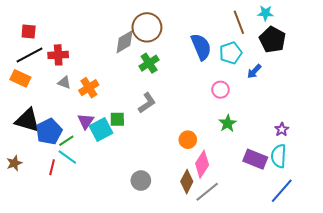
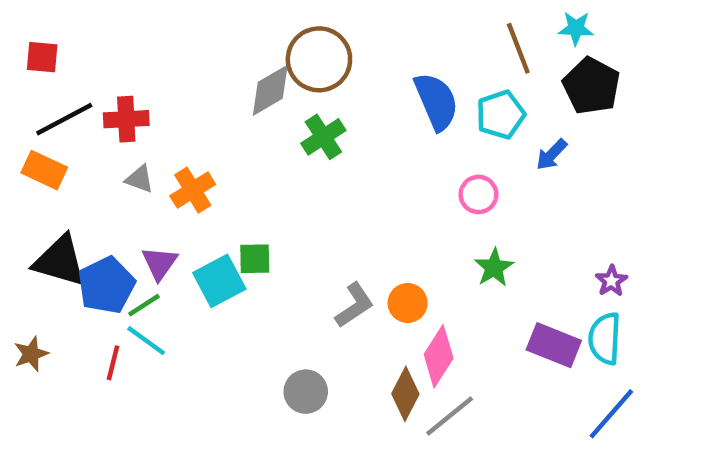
red square: (29, 31) -> (42, 57), moved
gray L-shape: (147, 103) -> (354, 305), moved
purple triangle: (86, 121) -> (159, 263), moved

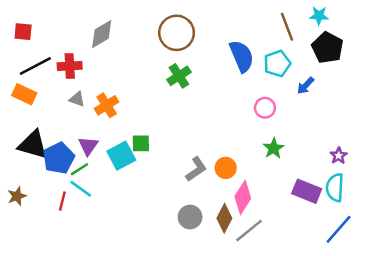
gray diamond: (270, 90) -> (102, 34), moved
gray circle: (306, 392) -> (190, 217), moved

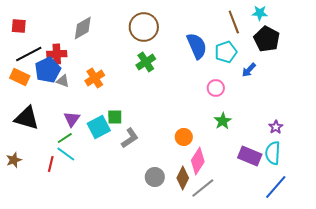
orange cross: (107, 105) -> (95, 78), moved
blue pentagon: (59, 158) -> (48, 70), moved
gray L-shape: (196, 169) -> (130, 138), moved

